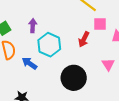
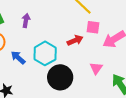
red arrow: (84, 39) -> (75, 40), turned -147
cyan hexagon: (49, 45) -> (45, 53), moved

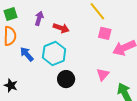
red arrow: (75, 40) -> (61, 28), moved, turned 35
black circle: (60, 77) -> (66, 79), size x0.7

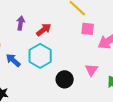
red arrow: (61, 28) -> (44, 30), turned -49
black circle: (66, 79) -> (65, 79), moved

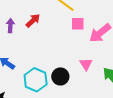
red arrow: (44, 30) -> (33, 21), moved
cyan hexagon: (40, 56) -> (36, 80), moved

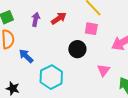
pink square: (78, 24) -> (91, 29), moved
black circle: (60, 76) -> (77, 49), moved

